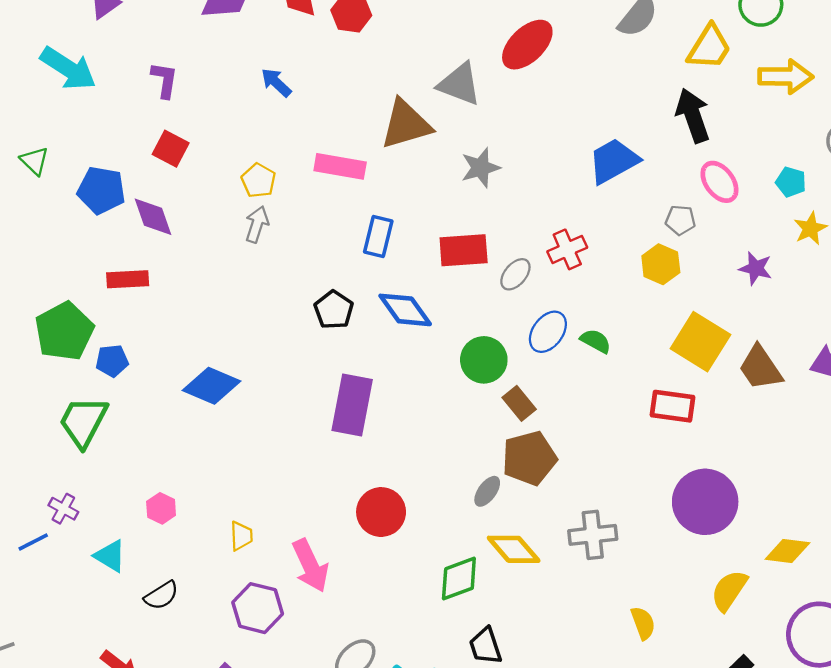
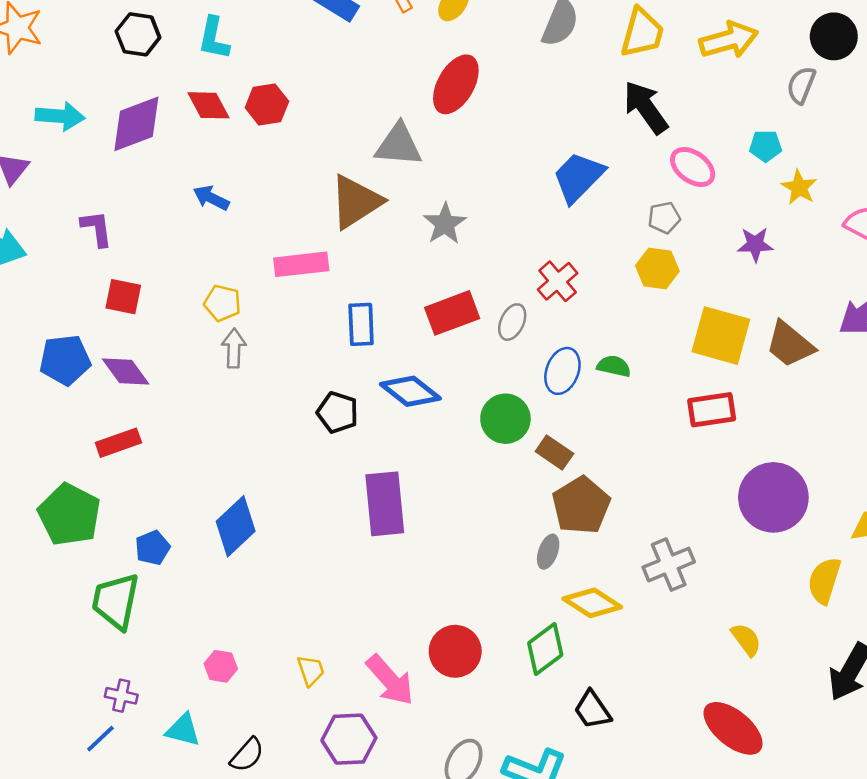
blue pentagon: (112, 361) -> (153, 548), moved
blue diamond: (211, 386) -> (236, 526), turned -50
red circle: (381, 512) -> (455, 651), moved

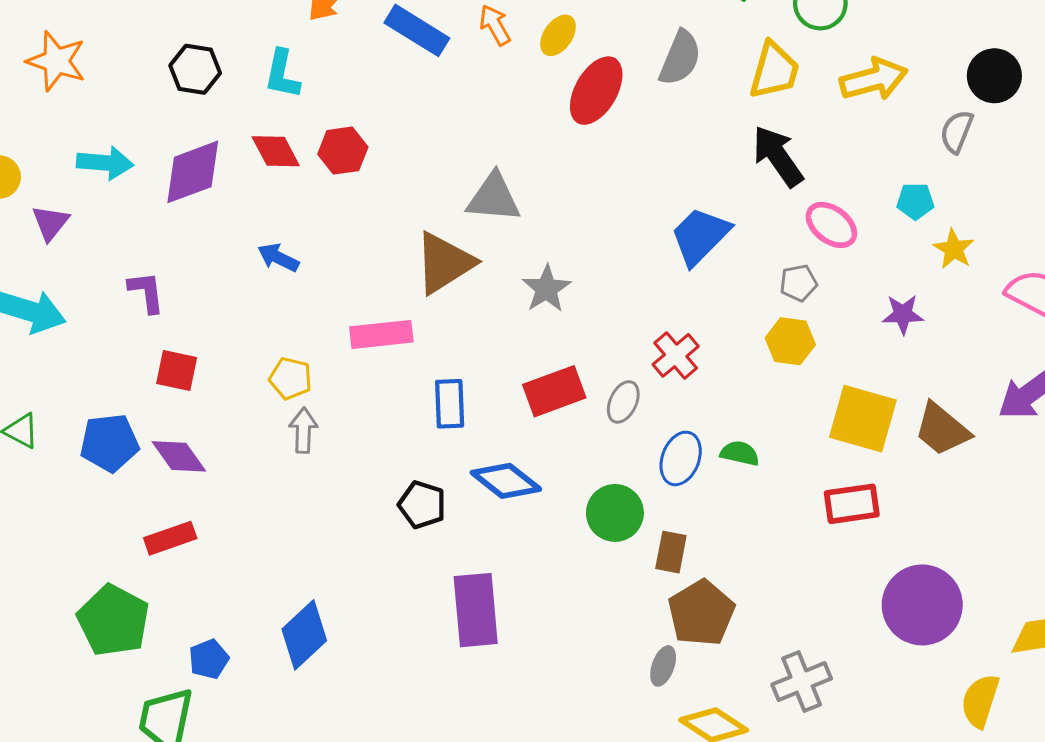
red ellipse: (456, 84) -> (596, 91), moved
brown rectangle: (554, 453) -> (671, 552), turned 66

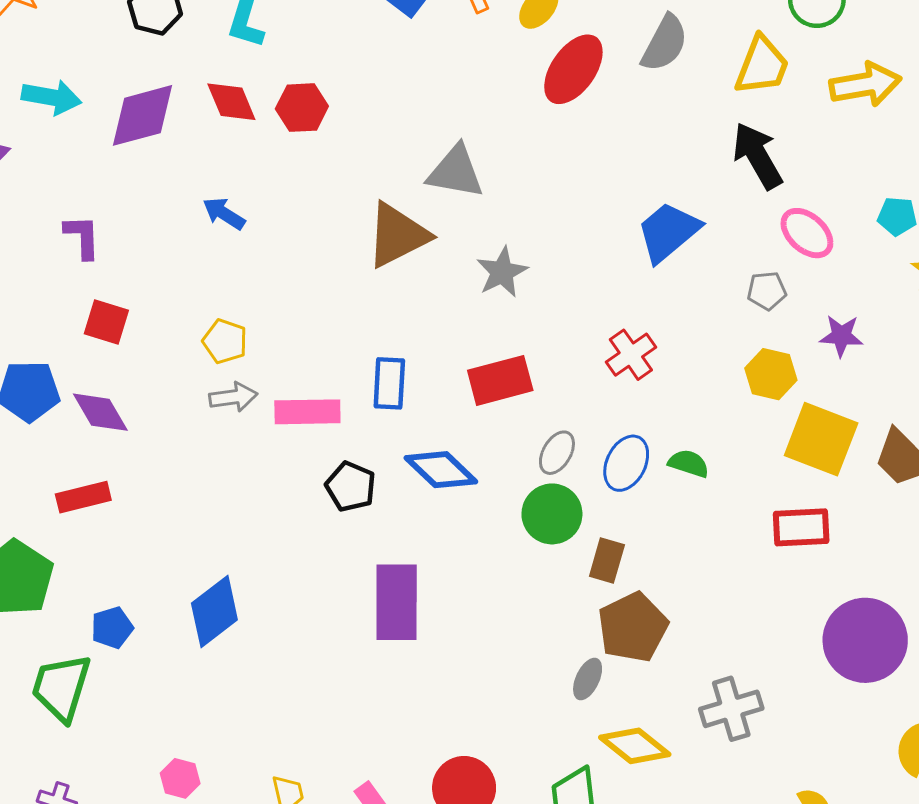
purple star: (903, 314) -> (841, 336), moved
pink rectangle: (381, 334) -> (307, 412), moved
yellow hexagon: (790, 341) -> (771, 374), moved
gray ellipse: (623, 402) -> (557, 453), moved
gray arrow: (303, 430) -> (233, 397), turned 75

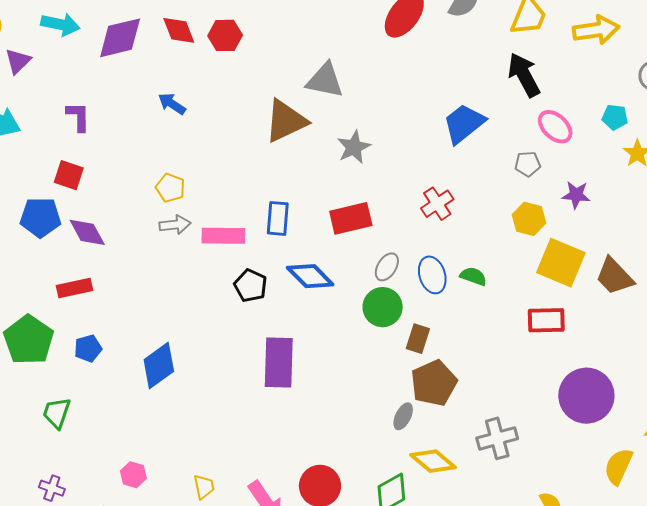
red square: (106, 322) -> (69, 175), moved
blue ellipse: (626, 463) -> (432, 275), turned -45
blue pentagon: (112, 628) -> (88, 348), moved
green trapezoid: (61, 687) -> (57, 413), size x0.7

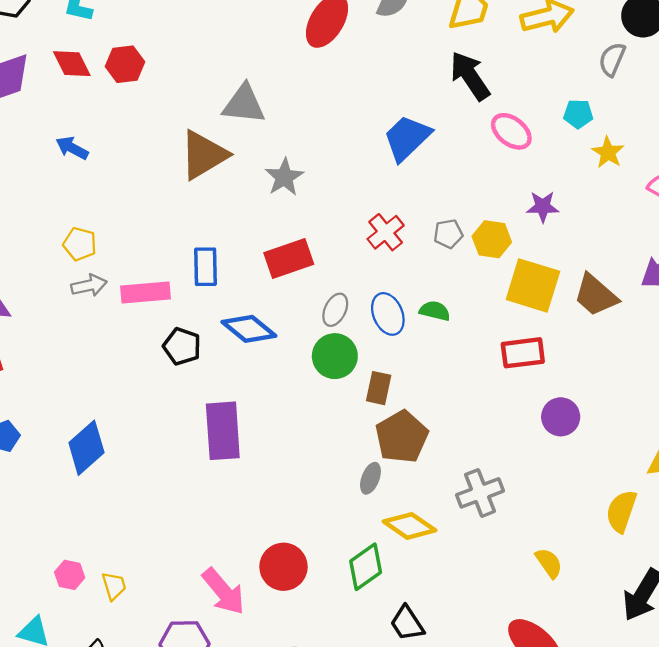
gray pentagon: (528, 164) -> (448, 234), moved
purple circle: (586, 396) -> (561, 417), moved, size x0.6
yellow trapezoid: (204, 487) -> (114, 586), moved

